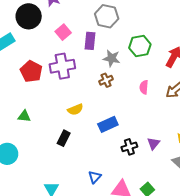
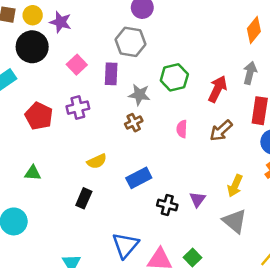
purple cross: (62, 66) -> (78, 108), size x0.7
black cross: (129, 147) -> (167, 205), turned 35
blue triangle: (95, 177) -> (125, 245), size x1.6

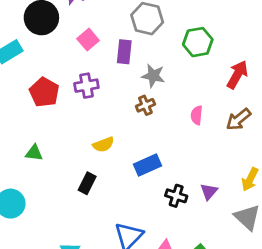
green hexagon: (174, 77) -> (198, 42), moved

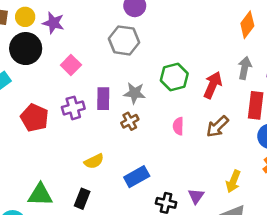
green hexagon: (198, 42) -> (174, 77), moved
purple rectangle: (124, 52) -> (103, 99), moved
green triangle: (34, 153) -> (40, 195), moved, size x1.5

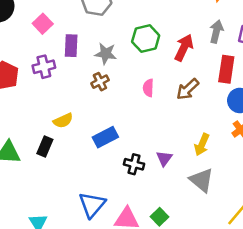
purple rectangle: (103, 99) -> (71, 46), moved
black rectangle: (82, 199) -> (45, 146), moved

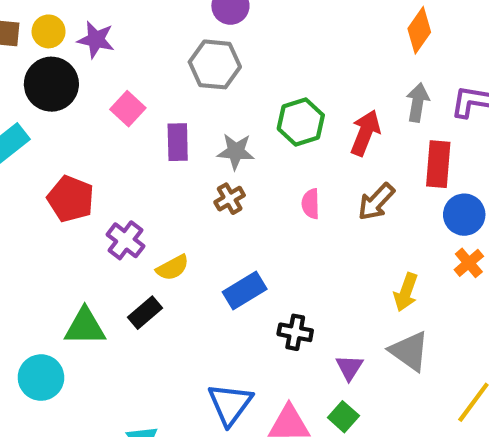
purple cross: (44, 67) -> (125, 240), moved, turned -35
black rectangle: (45, 146) -> (145, 313), turned 30
purple triangle: (164, 158) -> (349, 367), moved

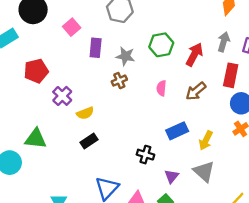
red pentagon: (71, 199) -> (36, 71), turned 30
blue rectangle: (245, 290) -> (177, 131), moved
black rectangle: (145, 313) -> (89, 141), moved

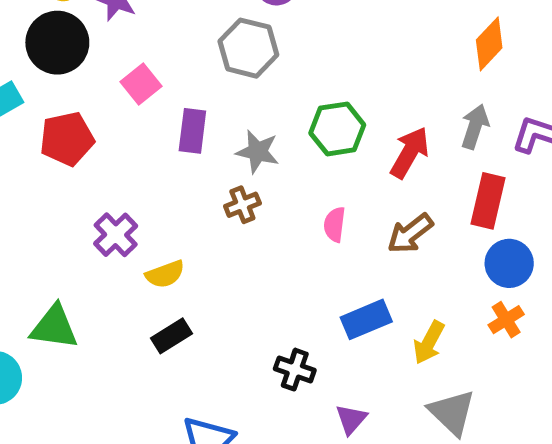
red pentagon: (36, 71) -> (67, 139), moved
gray triangle: (204, 171) -> (452, 412), moved

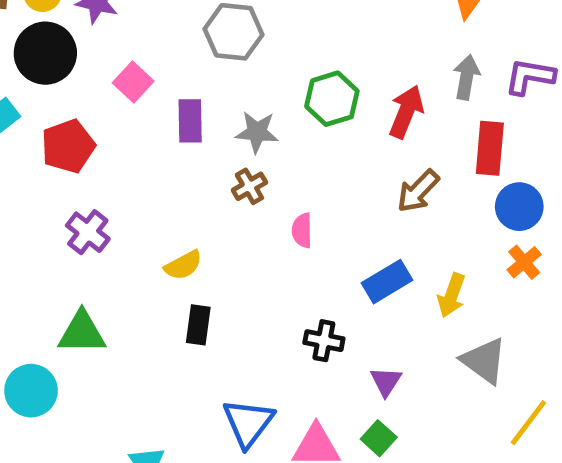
pink semicircle: (335, 224) -> (302, 230), moved
purple cross: (116, 235) -> (88, 232), moved
black rectangle: (172, 336) -> (198, 325), turned -42

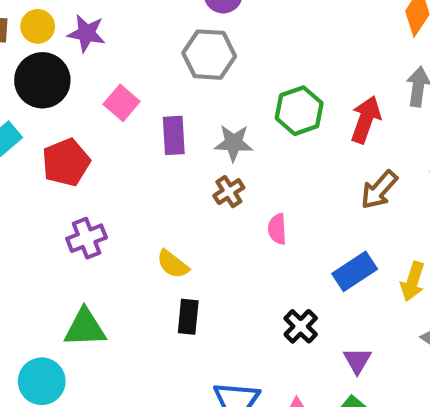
purple cross: (88, 232) -> (87, 238), turned 33
yellow semicircle: (183, 265) -> (173, 264), turned 68
black cross: (324, 341) -> (301, 326), turned 36

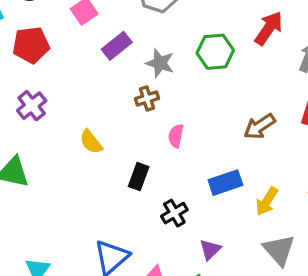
red arrow: (366, 120) -> (269, 28), moved
purple rectangle: (174, 135) -> (117, 46), turned 40
purple cross: (87, 238) -> (32, 106), turned -32
black rectangle: (188, 317) -> (139, 177), moved

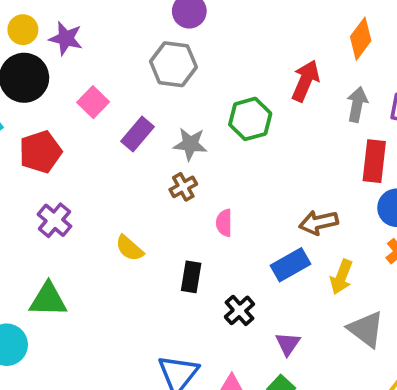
brown arrow: (260, 126) -> (319, 222), moved, turned 32

